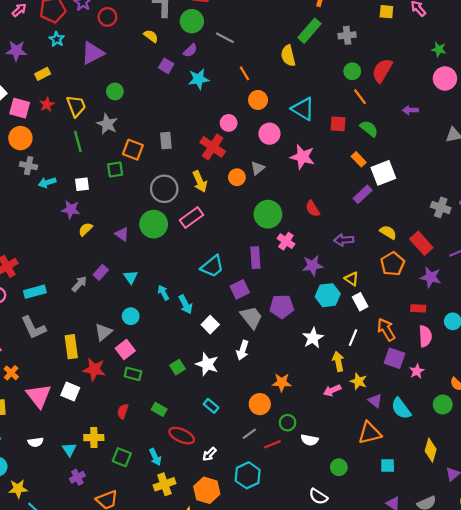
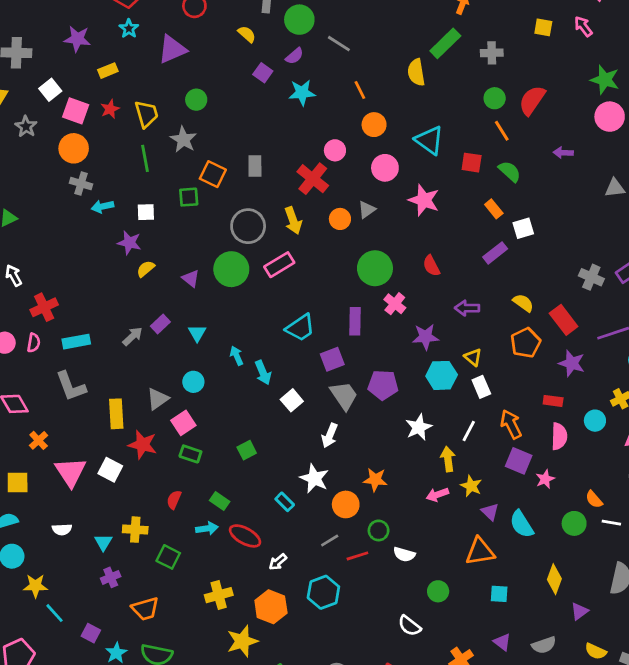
green star: (439, 49) -> (605, 80), size x1.5
white square: (383, 173) -> (523, 228), size x0.7
white star: (207, 364) -> (314, 478), moved
cyan arrow: (155, 457) -> (207, 528), moved, turned -77

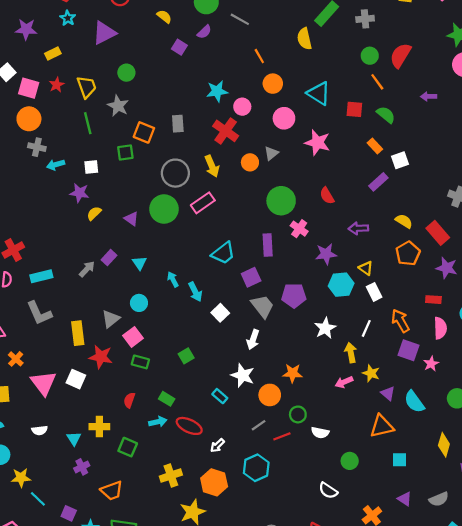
cyan star: (302, 93) -> (217, 91), moved

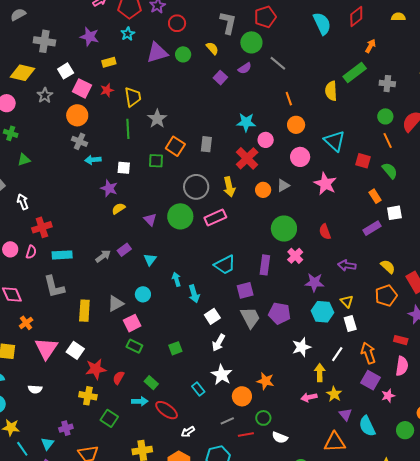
green circle: (126, 73) -> (183, 54), moved
white arrow: (253, 340) -> (219, 343), moved
red star: (101, 357) -> (96, 369), moved, turned -30
cyan triangle: (74, 439) -> (47, 444), moved

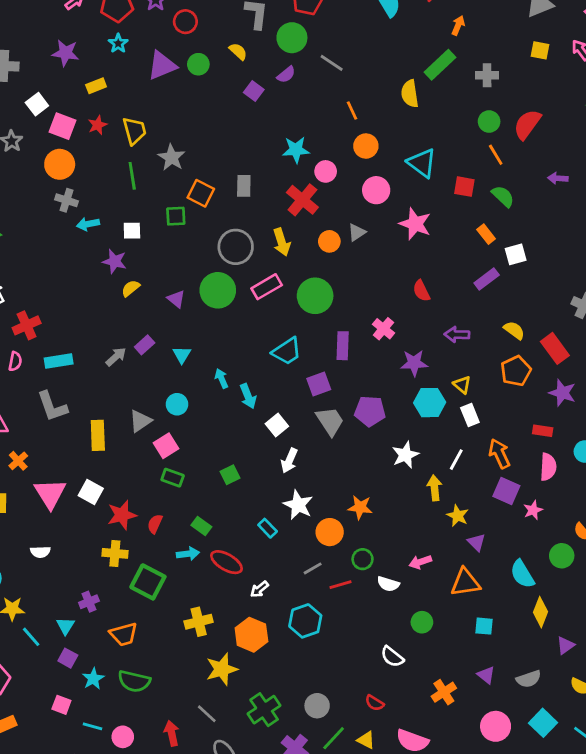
green circle: (284, 229) -> (315, 296), moved
pink arrow: (309, 397) -> (420, 562), moved
green square: (109, 418) -> (148, 582), size x1.4
cyan semicircle: (367, 426) -> (522, 574), moved

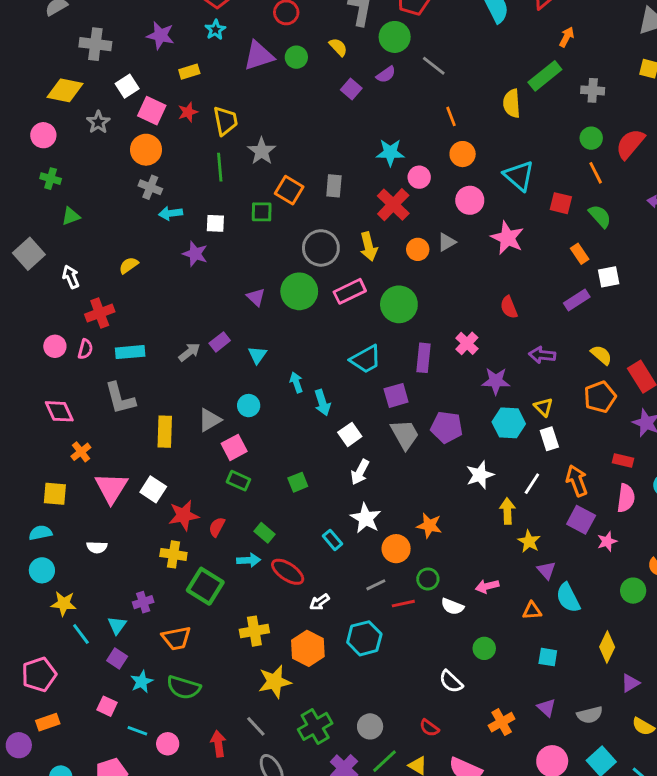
yellow semicircle: (131, 288) -> (129, 265), moved
cyan semicircle: (522, 574) -> (568, 598), moved
orange triangle: (465, 582) -> (532, 611), size x0.6

